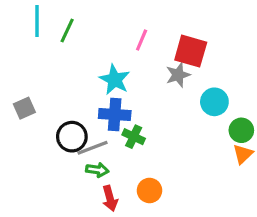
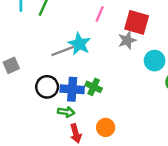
blue cross: (115, 114) -> (72, 89), moved
gray line: (92, 148) -> (63, 51), moved

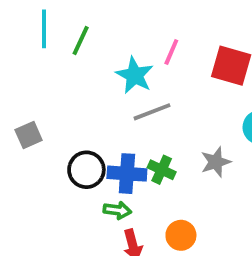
gray star: (127, 40) -> (216, 162), moved
cyan star: (79, 44) -> (135, 75), moved
gray line: (63, 51) -> (152, 112), moved

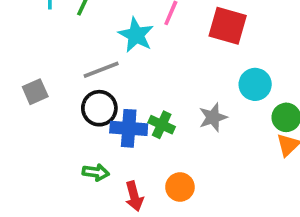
gray line: (152, 112) -> (101, 70), moved
black circle: (86, 170) -> (99, 108), moved
green arrow: (117, 210) -> (96, 172), moved

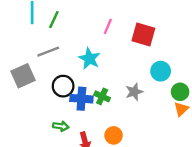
cyan star: (136, 35) -> (89, 59), moved
gray line: (101, 70) -> (48, 52), moved
gray square: (35, 92) -> (23, 76), size x1.5

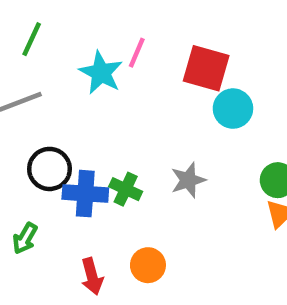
cyan star: (89, 59) -> (101, 73), moved
cyan circle: (161, 71) -> (233, 109), moved
green arrow: (61, 126) -> (25, 238), moved, turned 112

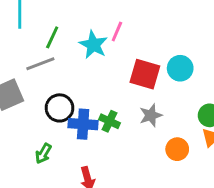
green line: (32, 39) -> (52, 37), moved
red square: (206, 68) -> (145, 74), moved
orange circle: (148, 265) -> (177, 149), moved

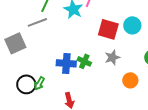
black circle: (60, 108) -> (26, 84), moved

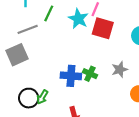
gray line: (37, 22) -> (28, 29), moved
red square: (108, 29) -> (103, 28), moved

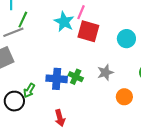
green line: (49, 13) -> (23, 20), moved
green arrow: (42, 97) -> (29, 90), moved

